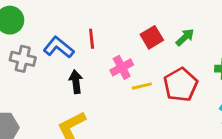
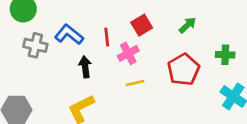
red square: (152, 37) -> (142, 25), moved
red line: (92, 39) -> (107, 37), moved
yellow line: (142, 86) -> (135, 83), moved

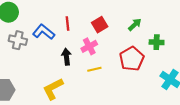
red line: (107, 37) -> (67, 24), moved
green cross: (225, 55) -> (157, 42), moved
black arrow: (85, 67) -> (66, 57), moved

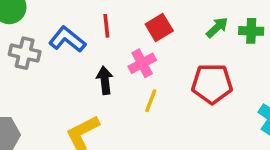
green cross: (157, 42) -> (251, 31), moved
red pentagon: (132, 59) -> (212, 84), turned 30
yellow line: (94, 69) -> (151, 101), turned -56

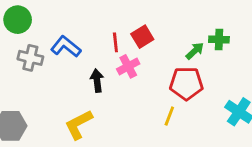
red line: (106, 26) -> (115, 42), moved
green arrow: (217, 28) -> (195, 51), moved
yellow line: (151, 101) -> (169, 116), moved

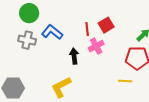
green circle: (18, 20) -> (29, 13), moved
yellow line: (169, 116) -> (125, 81), turned 72

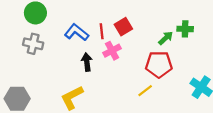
blue L-shape: (52, 32) -> (77, 32), moved
yellow line: (125, 81) -> (145, 91), turned -40

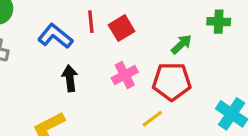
green cross: (185, 29) -> (219, 22), moved
red line: (102, 31) -> (91, 22), moved
pink cross: (112, 51) -> (125, 75), moved

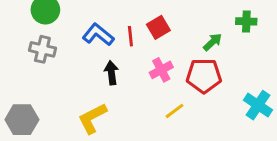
red line: (91, 22) -> (130, 36), moved
yellow line: (152, 119) -> (174, 111), moved

